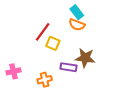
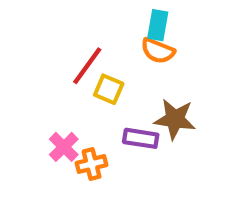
cyan rectangle: (77, 12) -> (158, 25), turned 48
pink cross: (14, 71) -> (64, 147), moved, turned -32

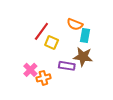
cyan rectangle: (158, 25) -> (85, 35), moved

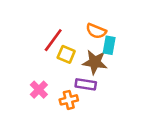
brown star: (83, 57) -> (95, 62), moved
orange cross: (43, 78) -> (69, 100), moved

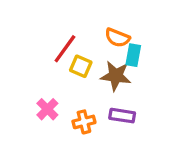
purple rectangle: (86, 84) -> (122, 116), moved

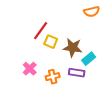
orange semicircle: (117, 38) -> (92, 12), moved, turned -35
cyan rectangle: (133, 55) -> (89, 59), moved, turned 40

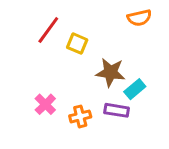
red line: (41, 31) -> (48, 30), moved
yellow square: (51, 42) -> (77, 44), moved

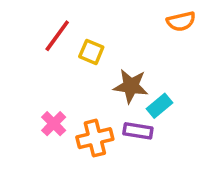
orange semicircle: (139, 18) -> (181, 21), moved
orange cross: (80, 116) -> (95, 138), size x1.4

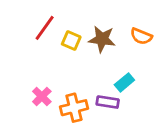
orange semicircle: (181, 21) -> (141, 36), moved, turned 35
brown star: (131, 86) -> (102, 39), moved

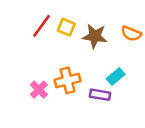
yellow square: (71, 40) -> (66, 27), moved
orange cross: (74, 108) -> (67, 80), moved

